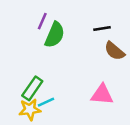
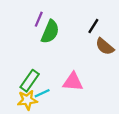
black line: (102, 29) -> (93, 26), turned -49
pink triangle: (102, 95) -> (73, 82), moved

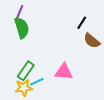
purple line: (39, 19) -> (20, 12), moved
green semicircle: (50, 32) -> (22, 28), moved, turned -40

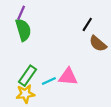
cyan line: (37, 82) -> (49, 81), moved

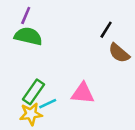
green semicircle: (23, 30) -> (28, 36), turned -60
cyan line: (49, 81) -> (48, 104), moved

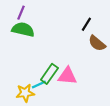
green rectangle: (33, 92) -> (49, 74), moved

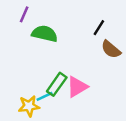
green semicircle: (23, 30) -> (45, 34), moved
pink triangle: (67, 76) -> (77, 87), turned -36

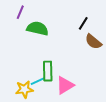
green rectangle: (57, 84) -> (48, 71), turned -36
pink triangle: (77, 87) -> (65, 85), moved

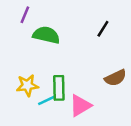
brown semicircle: (93, 42) -> (116, 78), moved, turned -66
yellow star: (24, 89) -> (27, 85), moved

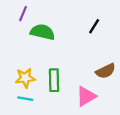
cyan line: (46, 100) -> (25, 99), moved, turned 35
pink triangle: (80, 106) -> (86, 96), moved

